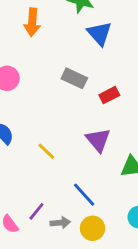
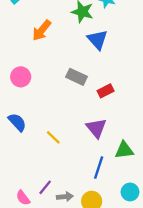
orange arrow: (32, 22) -> (42, 30), turned 35
blue line: (84, 195) -> (99, 168), moved, turned 60

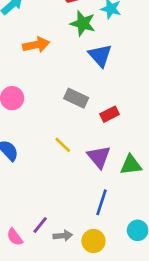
orange arrow: (42, 30) -> (36, 45), turned -140
yellow line: (53, 137) -> (63, 145), moved
green triangle: (124, 150) -> (131, 165), moved

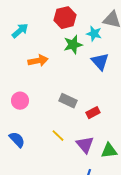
green star: (83, 23) -> (73, 45), turned -30
blue triangle: (100, 55) -> (100, 62), moved

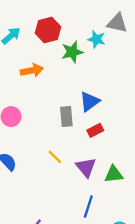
red hexagon: (65, 18) -> (48, 30), moved
blue triangle: (100, 62) -> (89, 102), moved, turned 36
gray rectangle: (68, 101) -> (66, 117), turned 60

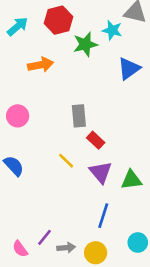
blue triangle: (89, 102) -> (129, 69), moved
red rectangle: (95, 130) -> (96, 140), moved, turned 70

